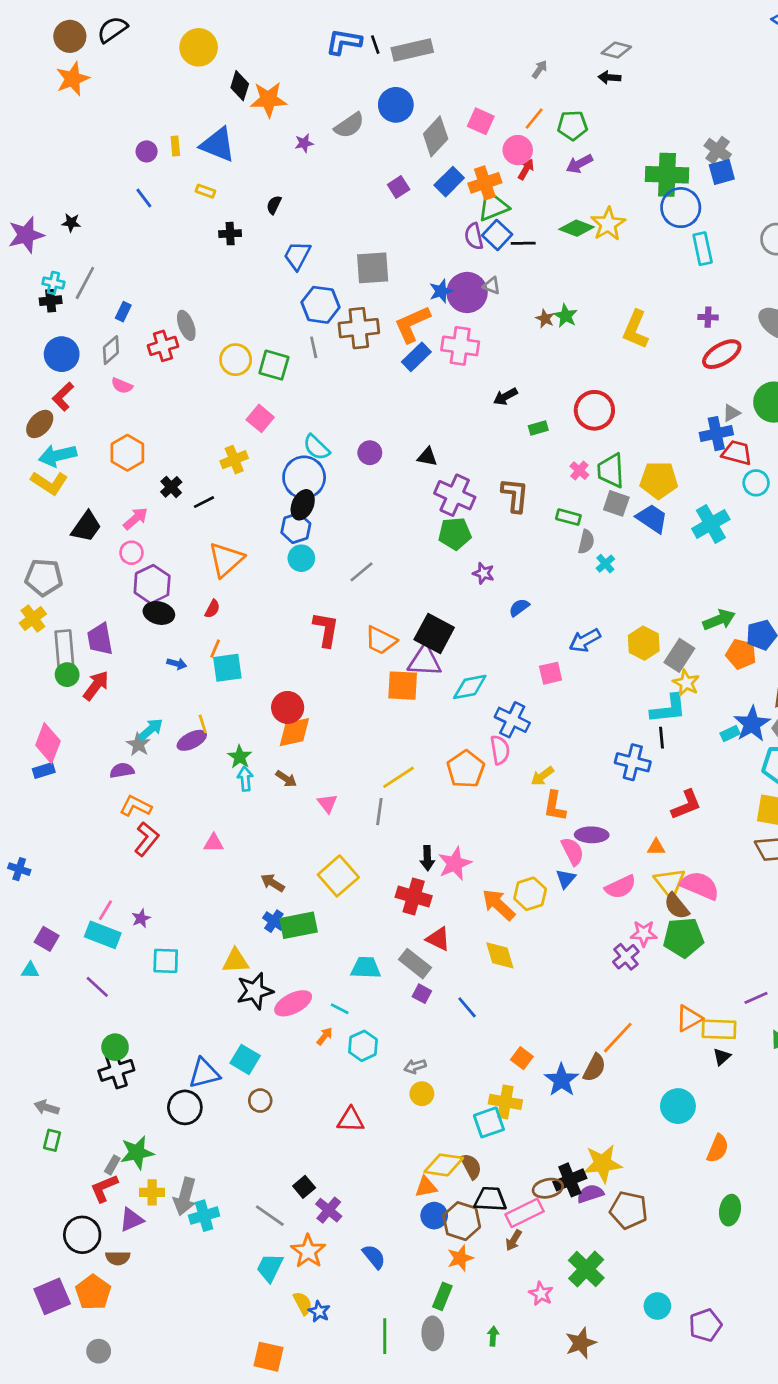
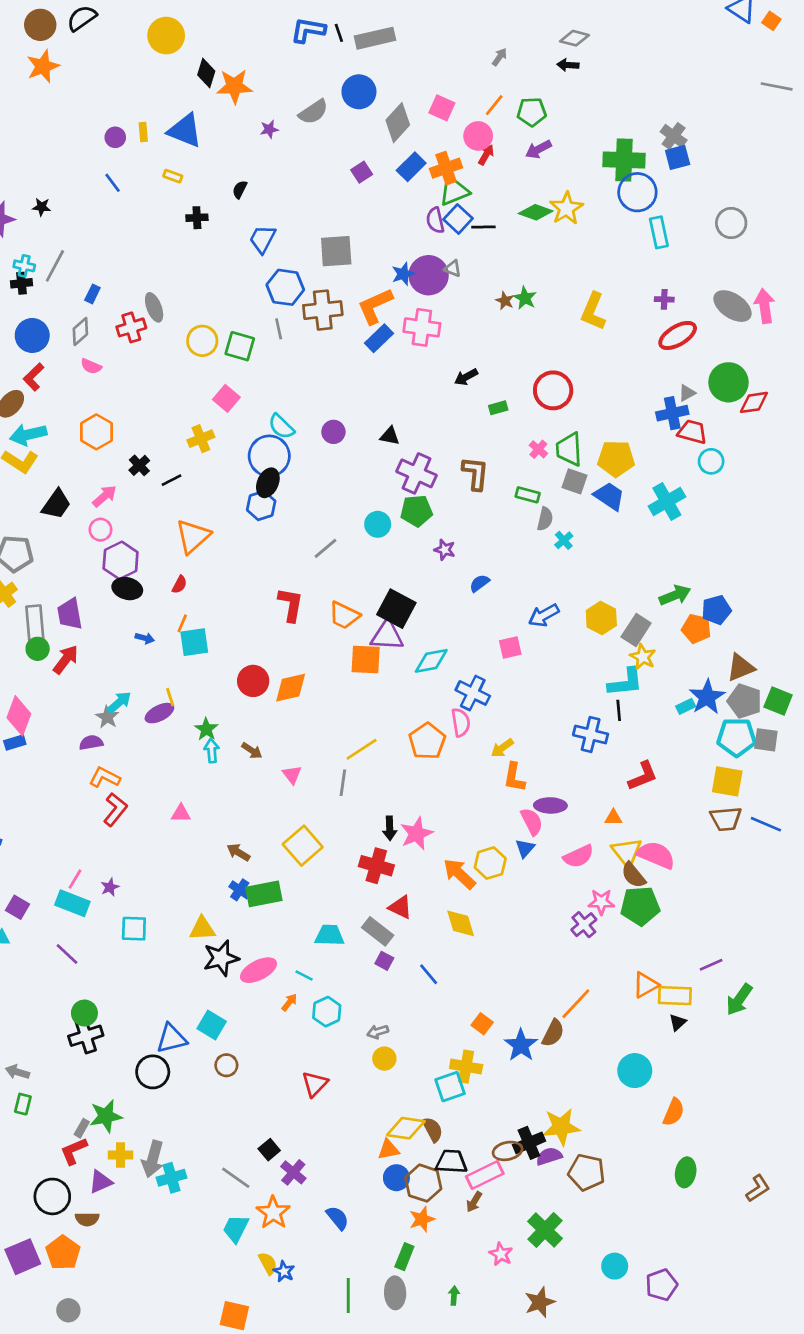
cyan circle: (301, 558) -> (378, 524), moved
orange diamond: (294, 732) -> (291, 688), moved
red triangle: (351, 1120) -> (315, 1084), turned -48

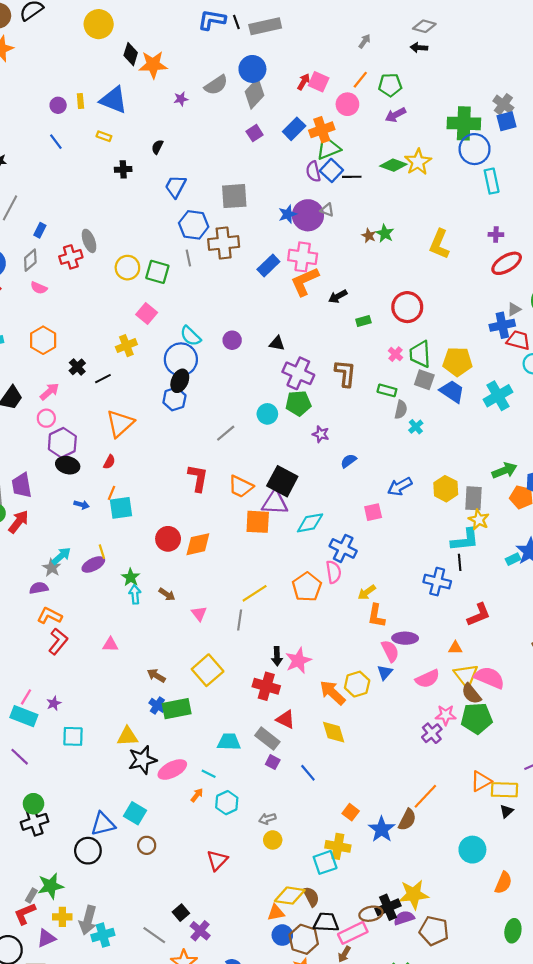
gray diamond: (398, 123) -> (255, 94), moved
red arrow: (486, 155) -> (304, 82), moved
orange L-shape: (375, 306) -> (305, 281), moved
gray rectangle: (636, 630) -> (473, 498), turned -30

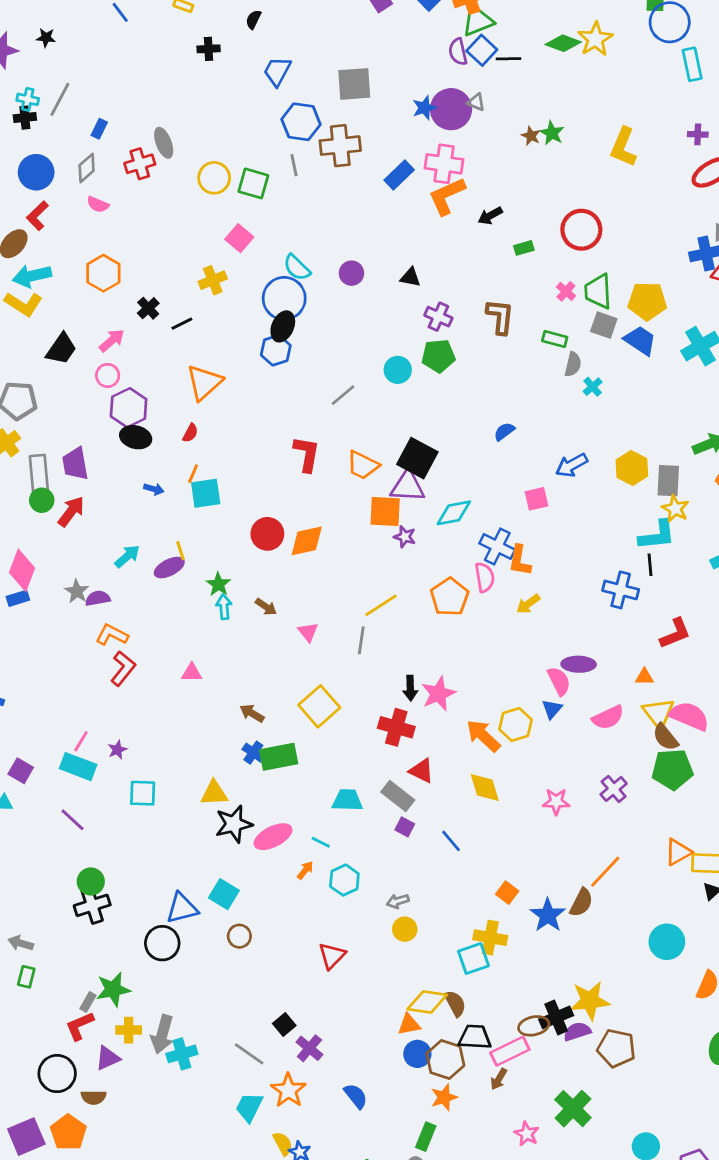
purple cross: (298, 373) -> (438, 317), size x0.7
purple star: (321, 434) -> (405, 537), moved
gray star: (52, 568) -> (77, 591), moved
orange L-shape: (376, 616) -> (520, 561), moved
pink star: (446, 715) -> (556, 802), moved

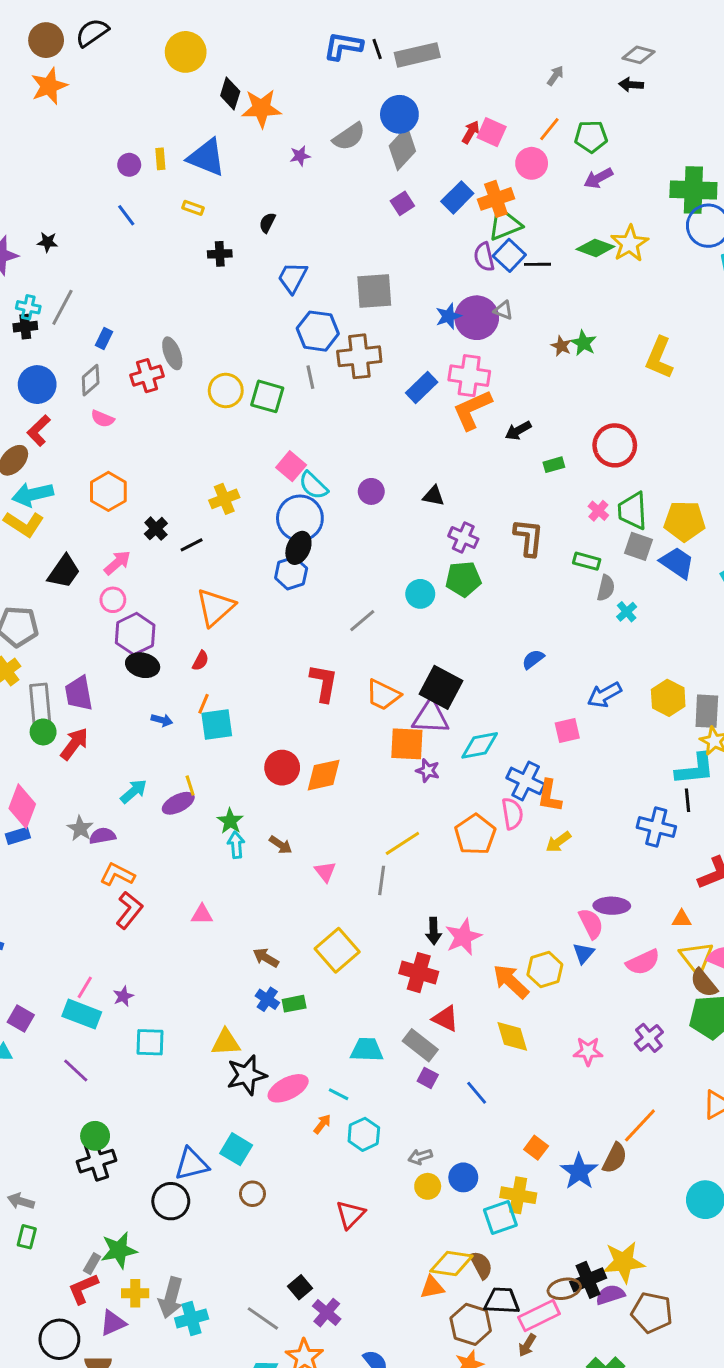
pink square: (239, 238) -> (291, 466), moved
green rectangle: (279, 757) -> (294, 1004), size x0.6
blue circle: (417, 1054) -> (463, 1177), moved

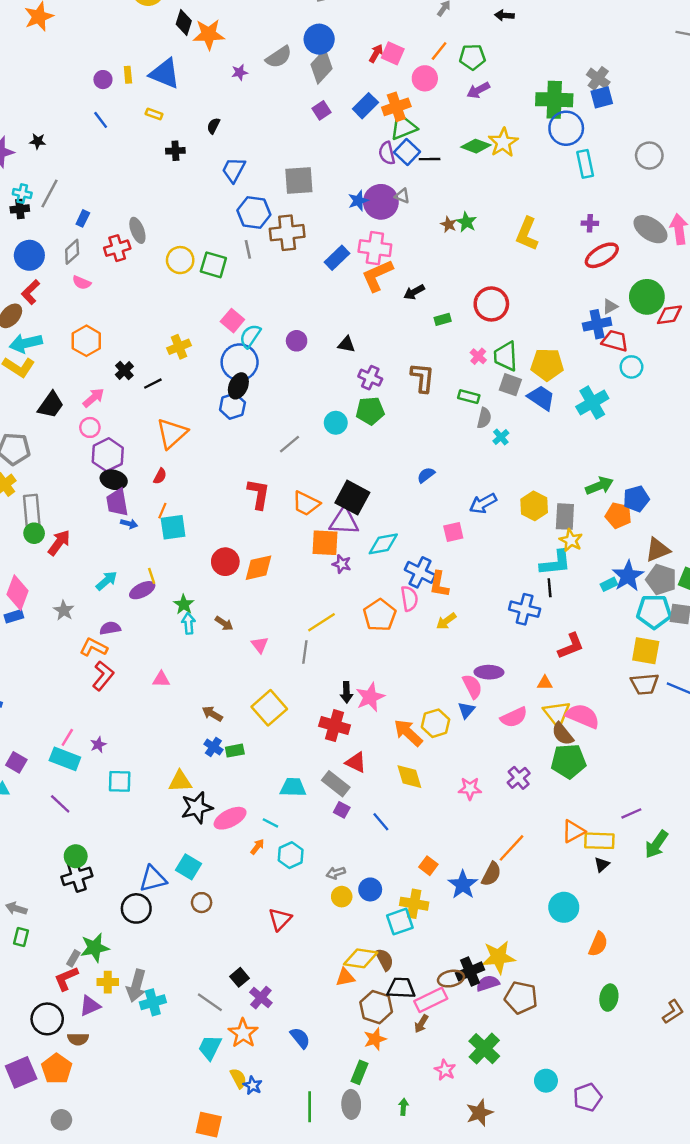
cyan semicircle: (313, 485) -> (250, 336), turned 80
purple trapezoid: (79, 693) -> (117, 502), moved
purple semicircle: (102, 836) -> (110, 628), moved

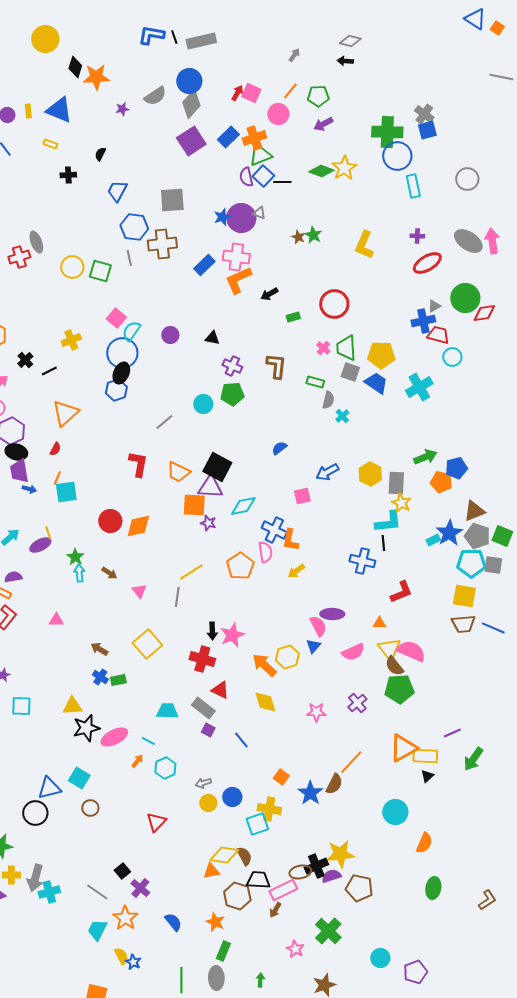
purple square: (321, 110) -> (191, 141), size x1.8
orange triangle: (573, 831) -> (403, 748), size x1.4
orange star: (375, 1039) -> (215, 922), moved, turned -30

